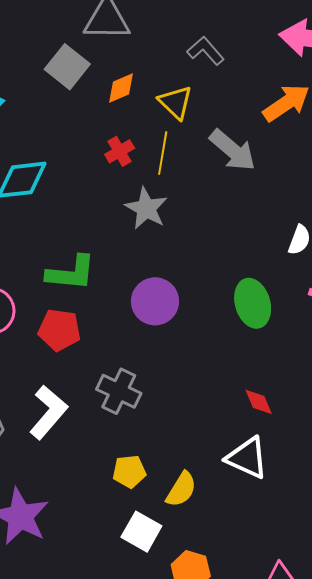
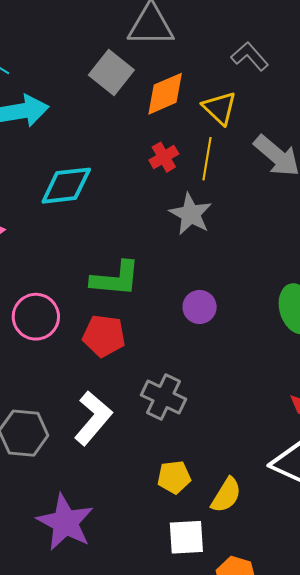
orange diamond: (121, 88) -> (165, 94), size x1.4
purple circle: (155, 301) -> (200, 307), size x0.7
white square: (141, 532) -> (186, 537), turned -33

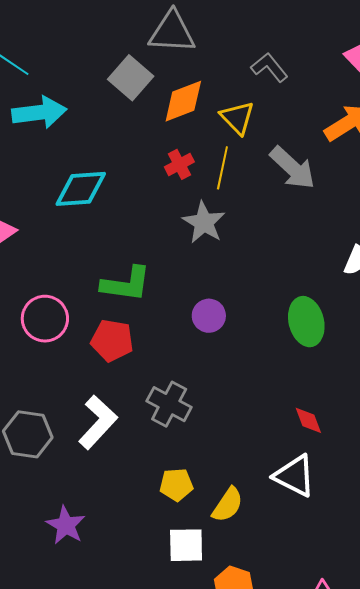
purple star: (65, 522) -> (66, 525), size x0.7

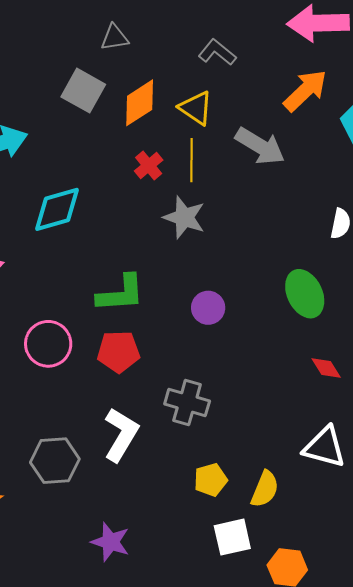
gray triangle: (172, 32) -> (115, 38), size x0.6
red diamond: (308, 420) -> (326, 368), moved

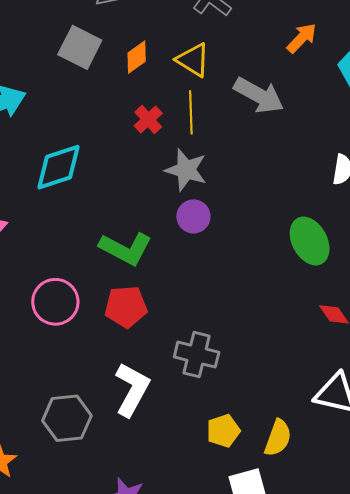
orange arrow: (305, 91) -> (302, 38), size x0.7
orange diamond: (140, 103) -> (137, 57), size x0.7
green L-shape: (121, 293) -> (126, 248), turned 34
purple circle: (208, 308) -> (193, 216), moved

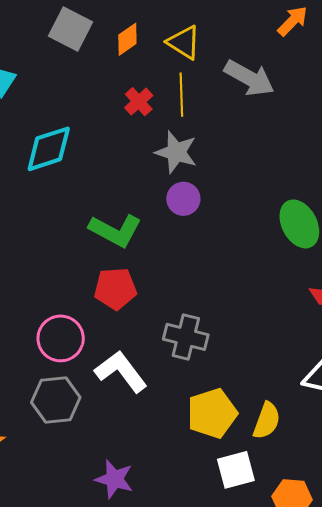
pink circle: (55, 302) -> (61, 338), moved
white L-shape: (132, 389) -> (121, 371), turned -66
yellow pentagon: (223, 431) -> (212, 413), size x1.5

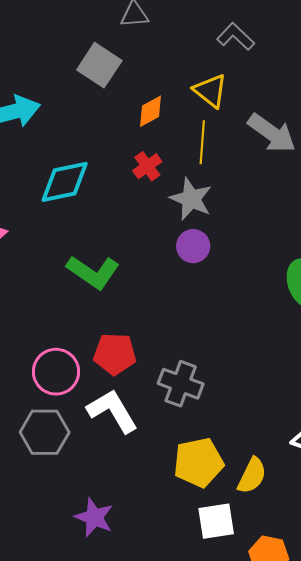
orange diamond: (127, 39) -> (151, 111), moved
red cross: (139, 102) -> (147, 166), moved
green L-shape: (115, 230) -> (93, 272), moved
red pentagon: (115, 289) -> (115, 354), moved

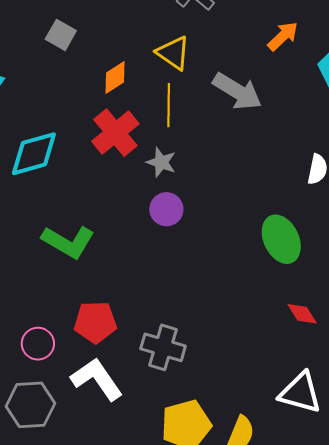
gray square: (99, 65) -> (61, 35), size x0.7
red cross: (147, 166) -> (115, 133), size x1.6
gray star: (191, 199) -> (161, 162), size x0.7
pink circle: (56, 372) -> (38, 344), size x0.7

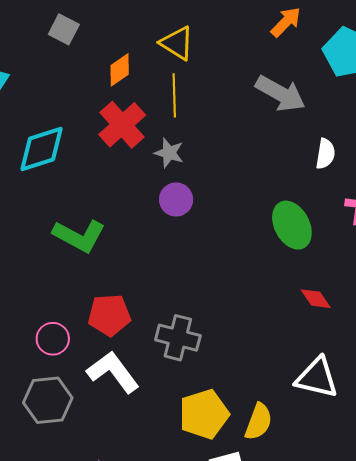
gray arrow: (237, 91) -> (280, 94), moved

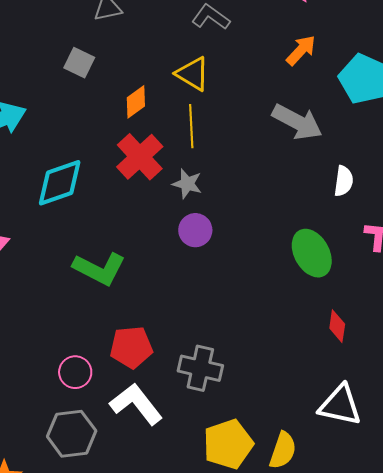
red diamond: (316, 299) -> (337, 326), turned 44

